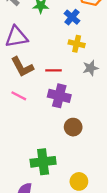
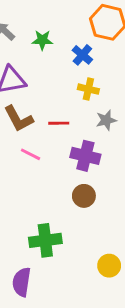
pink line: (19, 96) -> (30, 154), moved
purple cross: (59, 96) -> (85, 156), moved
yellow circle: (79, 181) -> (109, 266), moved

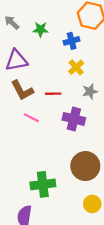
blue cross: (82, 55) -> (72, 41), turned 35
yellow cross: (88, 89) -> (76, 67), turned 35
brown circle: (84, 196) -> (85, 166), moved, size x1.6

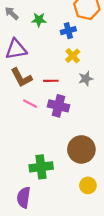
purple cross: (74, 119) -> (59, 106), moved

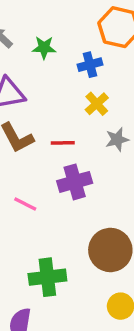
pink line: (30, 104) -> (25, 204), moved
purple cross: (59, 106) -> (75, 182), turned -30

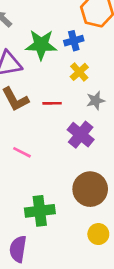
green star: (44, 48) -> (41, 45), moved, size x1.6
purple cross: (75, 182) -> (81, 135), moved, turned -35

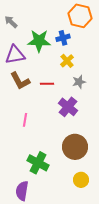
pink line: (22, 152) -> (25, 120), turned 72
green cross: (40, 211) -> (38, 163), turned 35

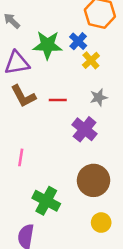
blue cross: (63, 38) -> (78, 41), turned -32
yellow cross: (67, 61) -> (91, 60), moved
pink line: (25, 120) -> (21, 157), moved

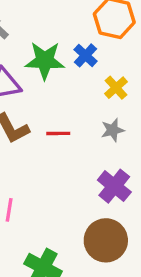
yellow cross: (91, 60) -> (116, 88), moved
purple cross: (85, 129) -> (114, 186), moved

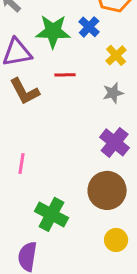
red line: (58, 133) -> (65, 75), moved

